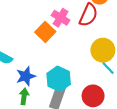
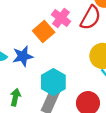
blue star: (26, 76) -> (23, 56), moved

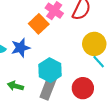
green arrow: (15, 97) -> (15, 86), turned -84

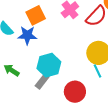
orange square: (39, 24) -> (36, 15), moved
gray rectangle: (48, 88) -> (42, 81), size x0.7

